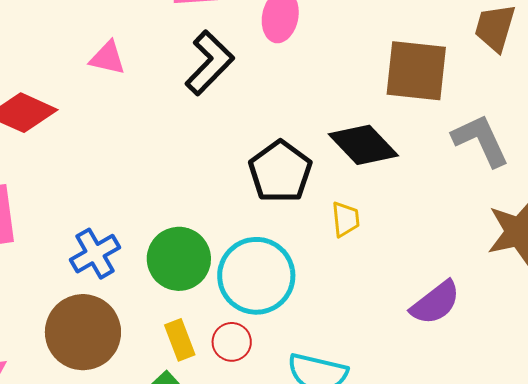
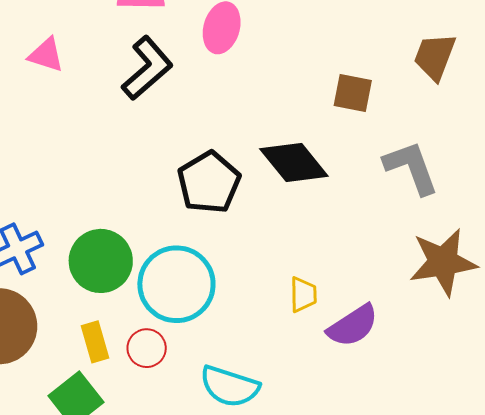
brown square: (416, 71) -> (353, 93), size x0.6
yellow trapezoid: (346, 219) -> (303, 295), moved

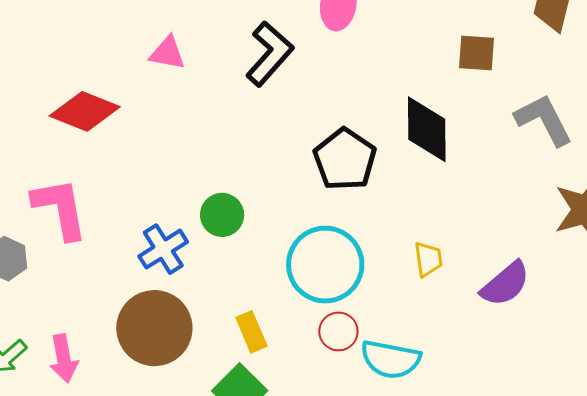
black diamond: (294, 162) -> (427, 129), turned 46
green circle: (101, 261) -> (222, 215), moved, size x0.7
yellow trapezoid: (303, 295) -> (428, 259), moved
red circle: (147, 348) -> (338, 331), moved

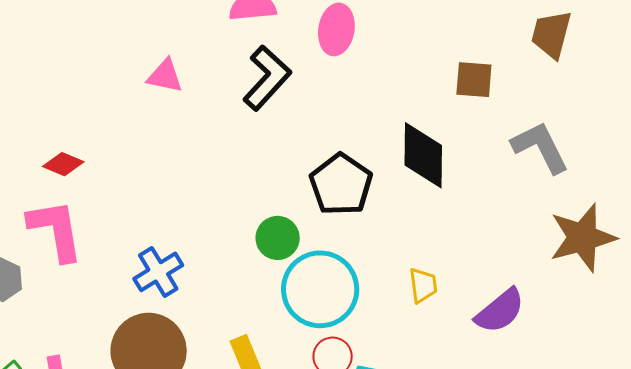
red diamond: (85, 111) -> (63, 164), moved, size x0.6
green circle: (222, 215) -> (278, 238), moved

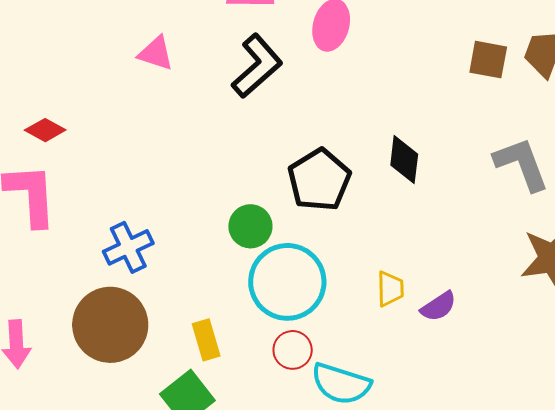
brown square: (474, 80) -> (488, 60), moved
black diamond: (423, 155) -> (404, 160), size x0.7
purple semicircle: (500, 311) -> (439, 306), moved, size x0.7

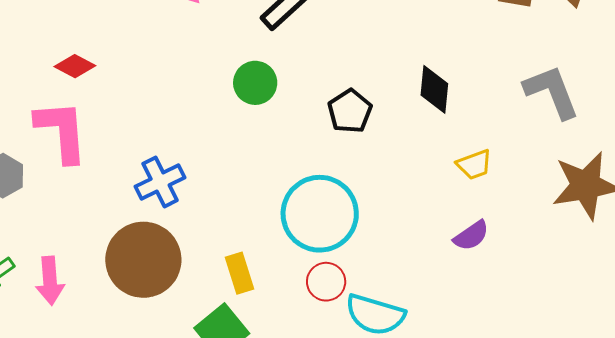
black pentagon: (319, 180) -> (350, 111), size x0.7
green circle: (250, 226) -> (255, 83), moved
yellow trapezoid: (390, 289) -> (474, 165), moved, turned 72

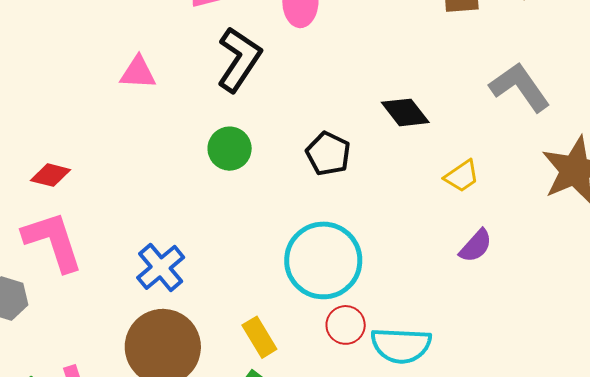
black diamond: (434, 89) -> (405, 112), turned -30

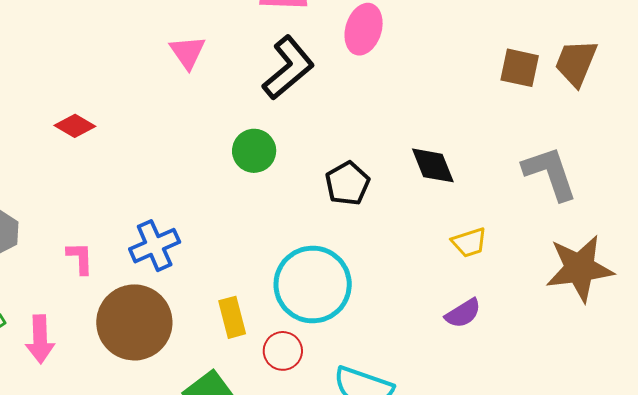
pink triangle: (138, 73) -> (187, 52), turned 36
pink L-shape: (53, 241) -> (80, 258), moved, size x0.5
red circle: (346, 325) -> (283, 351), moved
yellow rectangle: (259, 337) -> (232, 317), moved

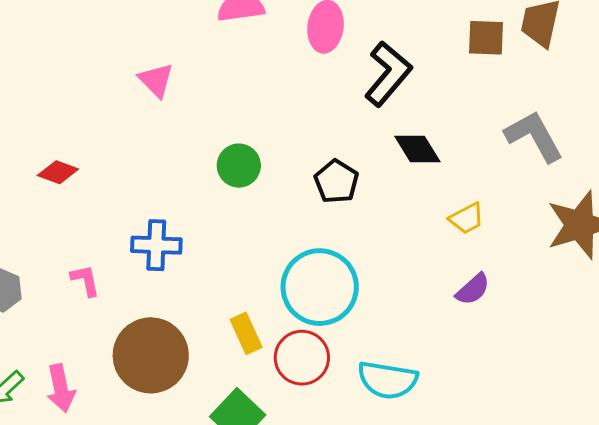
black L-shape: (288, 68) -> (388, 74), moved
blue cross: (155, 246) -> (156, 245), moved, turned 36
pink L-shape: (80, 258) -> (85, 280), moved
red circle: (283, 351) -> (302, 358), size x1.4

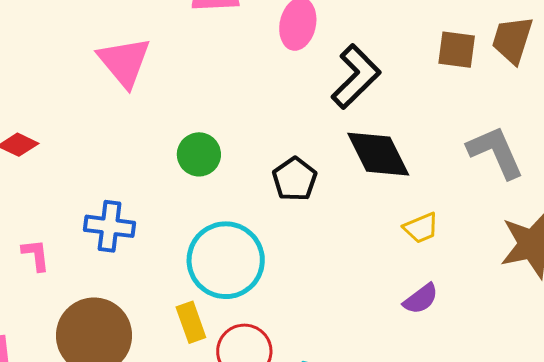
pink triangle: (156, 80) -> (124, 62), size x1.5
black diamond: (417, 149) -> (378, 154), size x1.4
cyan circle: (320, 287) -> (226, 260), moved

